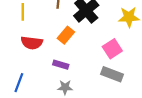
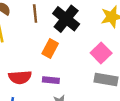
red semicircle: (32, 43) -> (20, 77), moved

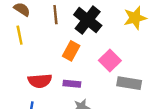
pink square: (101, 53) -> (110, 61), moved

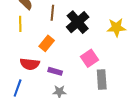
orange rectangle: (71, 51) -> (47, 43), moved
gray rectangle: (129, 83) -> (102, 79), turned 66

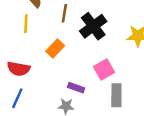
red semicircle: (30, 64) -> (19, 69), moved
purple rectangle: (55, 71) -> (76, 88), moved

